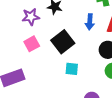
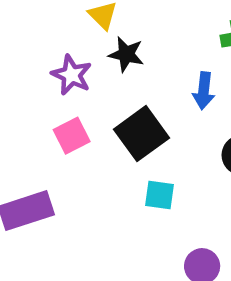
purple star: (31, 17) -> (72, 75), turned 30

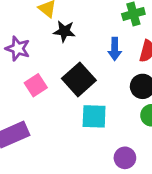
purple star: (72, 75) -> (18, 49), moved
cyan square: (160, 195) -> (94, 116), size x1.4

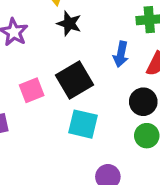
pink square: (36, 85) -> (32, 90), moved

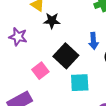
blue arrow: (121, 54) -> (93, 41), moved

